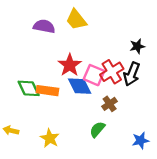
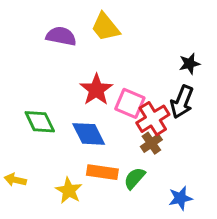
red cross: (112, 72) -> (153, 119), moved
blue diamond: (80, 86) -> (89, 134), moved
orange rectangle: (47, 91) -> (102, 172), moved
blue star: (141, 140) -> (180, 198), moved

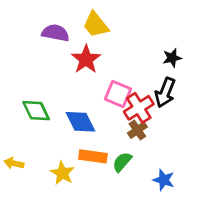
red star: (96, 90) -> (86, 59), moved
blue star: (180, 198) -> (164, 180), turned 30

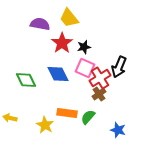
black star: (172, 58) -> (84, 47), moved
blue diamond: (80, 122) -> (58, 74), moved

